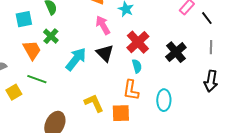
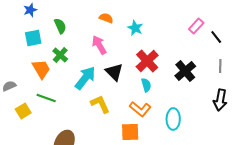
pink arrow: (103, 25) -> (99, 45), moved
orange L-shape: (131, 90) -> (140, 109), turned -60
yellow L-shape: (94, 103) -> (100, 104), moved

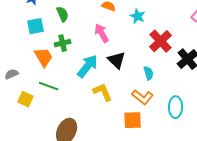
green cross: (60, 55) -> (63, 43), turned 35
red cross: (147, 61) -> (161, 41), moved
yellow square: (23, 111) -> (26, 99), turned -35

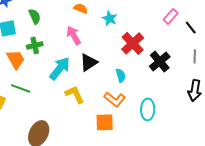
black triangle: (117, 60) -> (89, 62), turned 42

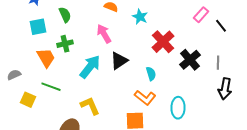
gray line: (195, 56) -> (218, 63), moved
yellow L-shape: (75, 94) -> (90, 106), moved

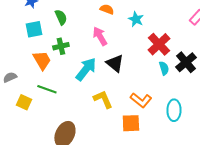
black triangle: (119, 61) -> (115, 63), turned -48
cyan semicircle: (151, 74) -> (164, 68), moved
yellow L-shape: (90, 106) -> (103, 99), moved

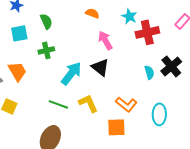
cyan star: (136, 19) -> (129, 16), moved
pink arrow: (100, 36) -> (105, 40), moved
red cross: (159, 44) -> (147, 32), moved, turned 30
orange trapezoid: (42, 60) -> (17, 71), moved
green line: (47, 89) -> (58, 104), moved

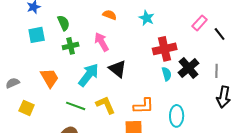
red cross: (147, 32) -> (165, 49), moved
pink arrow: (105, 40) -> (102, 42), moved
green cross: (46, 50) -> (71, 46), moved
orange trapezoid: (17, 71) -> (50, 78), moved
orange L-shape: (126, 104) -> (144, 106), turned -40

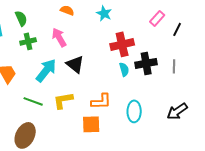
black line: (220, 34) -> (177, 29), turned 64
black cross: (189, 68) -> (146, 63), turned 30
black arrow: (224, 97) -> (177, 111), moved, turned 45
yellow L-shape: (106, 105) -> (63, 100), turned -75

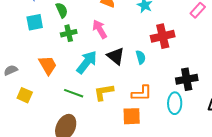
black cross: (146, 63) -> (187, 79), moved
cyan semicircle: (124, 69) -> (141, 57), moved

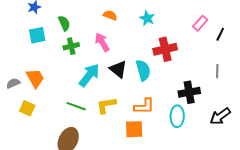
cyan semicircle: (141, 57) -> (143, 70), size x1.5
orange trapezoid: (48, 65) -> (35, 78), moved

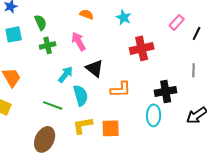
cyan semicircle: (143, 70) -> (81, 95), moved
cyan arrow: (89, 75) -> (66, 74), size x0.7
yellow L-shape: (106, 105) -> (83, 125), moved
orange L-shape: (144, 106) -> (121, 89), moved

